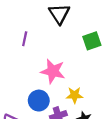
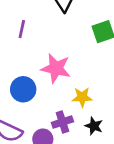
blue circle: (39, 101) -> (23, 89), moved

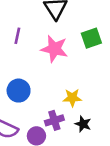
pink star: (56, 68) -> (54, 49), moved

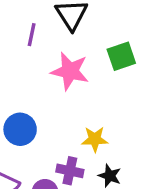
purple line: (17, 36) -> (32, 35), moved
purple cross: (54, 120) -> (70, 171), turned 30

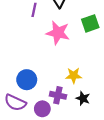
blue circle: (20, 129) -> (27, 80), moved

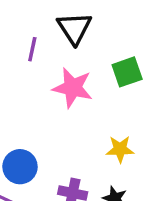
yellow star: (74, 75) -> (120, 149), moved

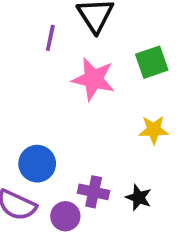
yellow star: (120, 149) -> (154, 130), moved

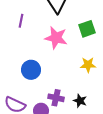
purple line: (50, 38) -> (21, 21), moved
blue circle: (37, 164) -> (31, 70), moved

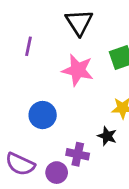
black star: (80, 101) -> (107, 136), moved

